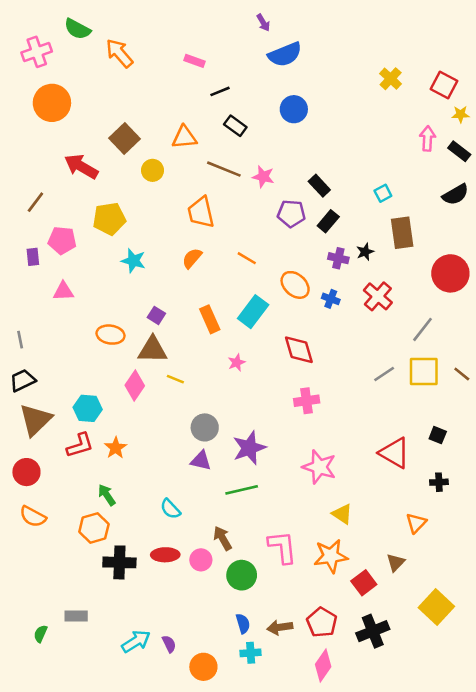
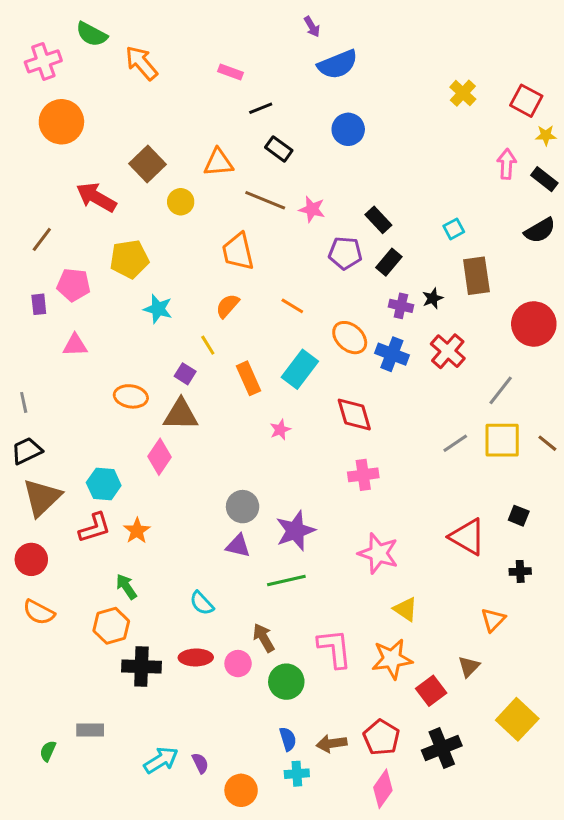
blue cross: (331, 299) -> (392, 354), size x1.5
yellow line: (175, 379) -> (208, 345), moved, turned 36

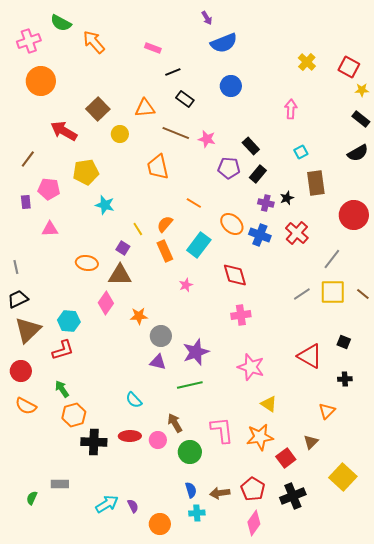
pink arrow: (507, 164) -> (291, 109), moved
orange semicircle: (227, 306) -> (165, 224), moved
orange star: (137, 531) -> (139, 316), moved, turned 30
green arrow: (126, 587) -> (62, 389), moved

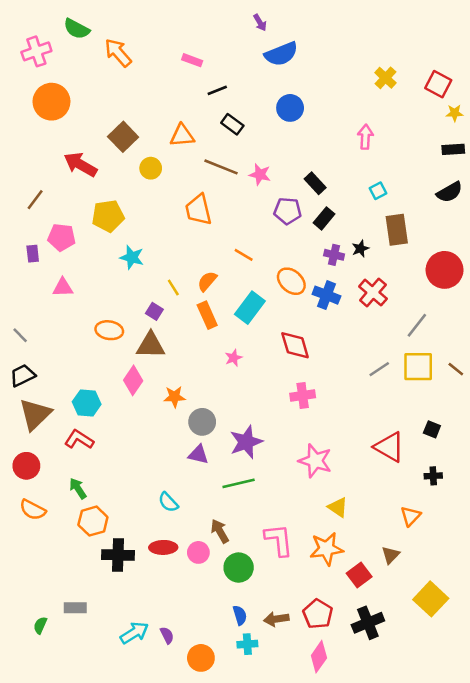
black rectangle: (361, 119) -> (453, 149), turned -42
gray line: (16, 267) -> (20, 335), turned -32
red L-shape: (63, 350) -> (79, 439), turned -130

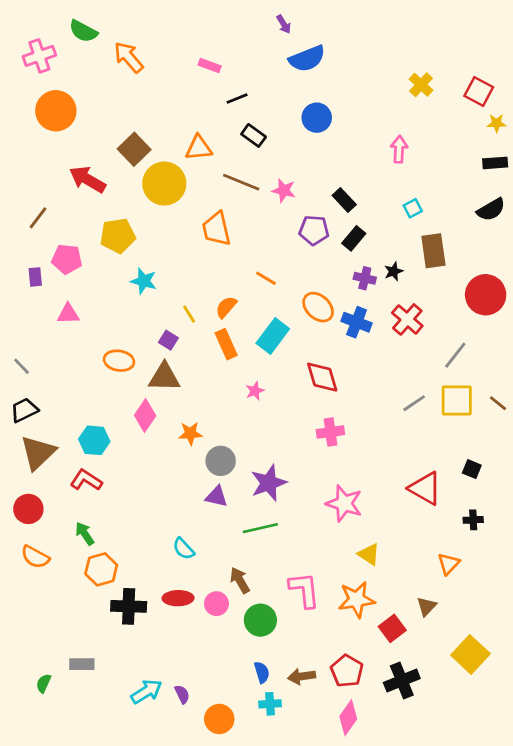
yellow circle: (151, 168) -> (164, 184), size x1.8

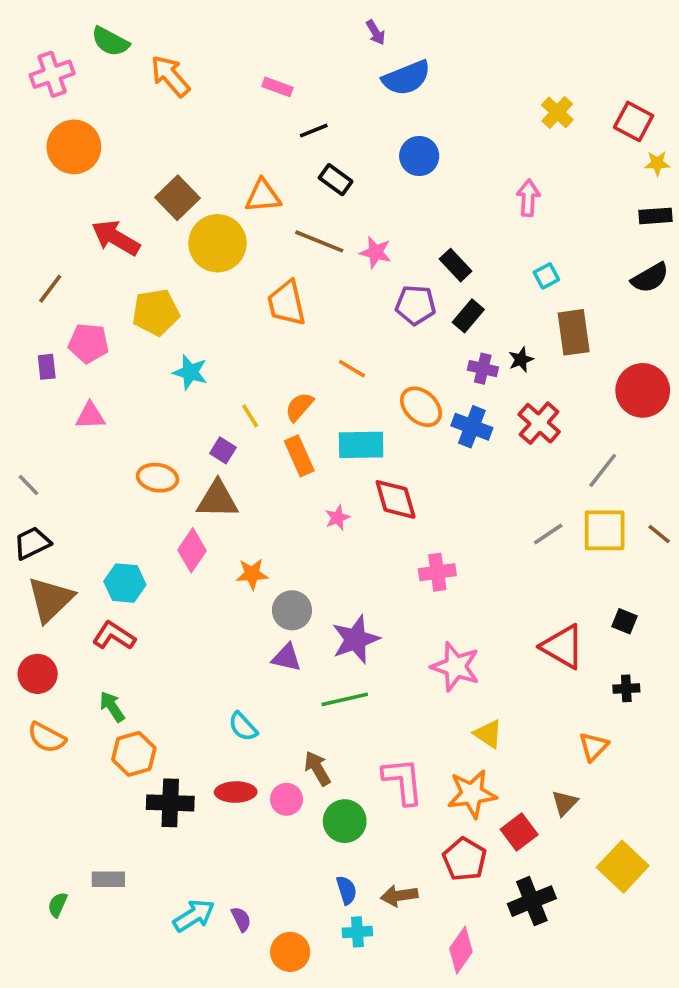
cyan rectangle: (273, 336) -> (361, 445), turned 52
red diamond: (322, 377) -> (396, 499), moved
red pentagon: (347, 671) -> (465, 859), moved

